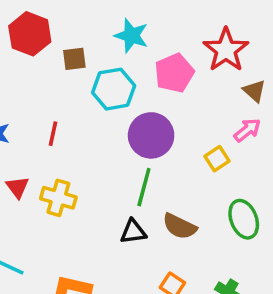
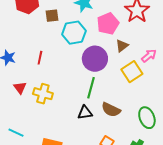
brown triangle: (254, 91) -> (122, 46), moved, turned 40
yellow square: (217, 159) -> (132, 72), size x1.5
green ellipse: (244, 219) -> (147, 118), moved

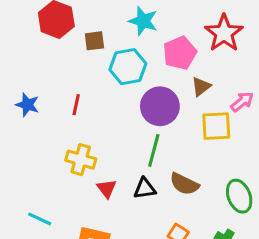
yellow square: (132, 72) -> (216, 126), turned 30
red triangle: (20, 88) -> (107, 189), moved

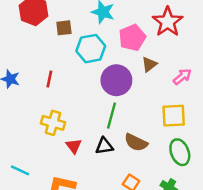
yellow square: (216, 126) -> (174, 116), moved

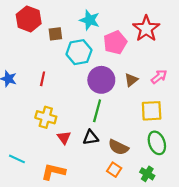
brown triangle: (149, 64) -> (131, 80), moved
brown semicircle: (136, 142) -> (118, 147), moved

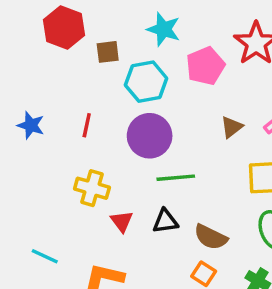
purple circle: (101, 80) -> (150, 136), moved
green line: (97, 111) -> (176, 178), turned 70

